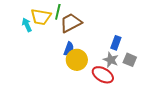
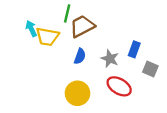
yellow trapezoid: (41, 17) -> (47, 37), moved
yellow circle: (77, 60) -> (77, 93), moved
gray star: (111, 60) -> (110, 59), moved

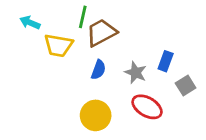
cyan arrow: (31, 29) -> (30, 23), moved, turned -42
gray square: (150, 69) -> (186, 85), turned 35

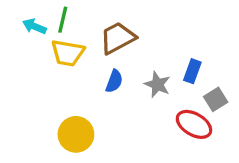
green line: (83, 17) -> (63, 20), moved
red ellipse: (147, 107) -> (194, 124), moved
yellow circle: (96, 115) -> (76, 134), moved

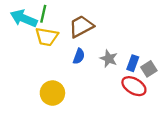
cyan arrow: (34, 26) -> (24, 18), size x1.6
blue rectangle: (192, 71) -> (133, 63), moved

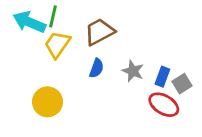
yellow trapezoid: (47, 37) -> (57, 44), turned 115
yellow circle: (52, 93) -> (47, 102), moved

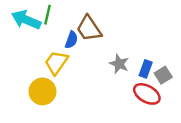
brown trapezoid: (99, 32) -> (89, 29), turned -96
yellow trapezoid: (57, 44) -> (56, 63), moved
blue semicircle: (97, 68) -> (71, 40), moved

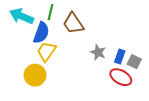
green line: (47, 15) -> (51, 12), moved
blue semicircle: (71, 40) -> (41, 33), moved, size x1.5
gray square: (163, 75) -> (134, 62), turned -32

